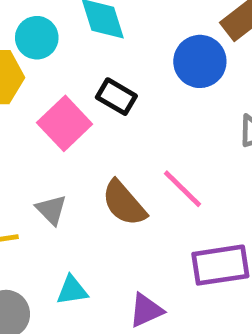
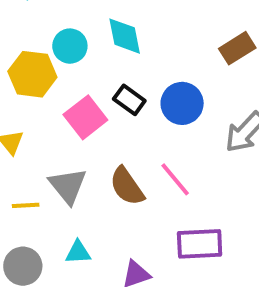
blue circle: (200, 61) -> (182, 103), moved
gray triangle: (51, 210) -> (68, 186), size x1.5

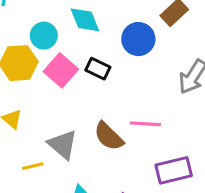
blue circle: (182, 103) -> (138, 39), moved
pink square: (85, 117) -> (61, 70), moved
pink line: (175, 179) -> (145, 124), turned -36

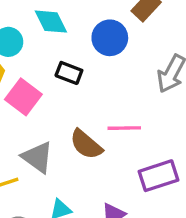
pink square: (61, 70) -> (23, 97), moved

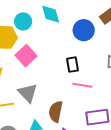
black rectangle: (69, 73) -> (73, 65), moved, turned 49
brown semicircle: (86, 144) -> (56, 112), moved, turned 50

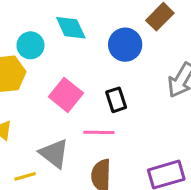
pink square: (26, 56) -> (66, 95), moved
pink line: (82, 85) -> (99, 132), moved

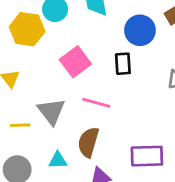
black rectangle: (116, 100) -> (123, 64), moved

